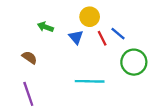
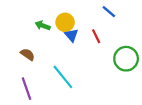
yellow circle: (90, 17) -> (65, 22), moved
blue line: (118, 34) -> (109, 12), moved
cyan line: (90, 81) -> (63, 77), moved, turned 50

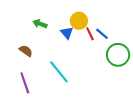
blue line: (109, 12) -> (102, 34), moved
yellow circle: (65, 22) -> (79, 21), moved

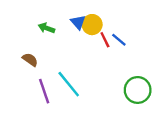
blue triangle: (67, 33) -> (78, 22), moved
green circle: (118, 55) -> (138, 90), moved
purple line: (25, 83) -> (44, 91), moved

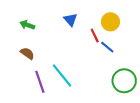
yellow circle: (92, 25) -> (110, 22), moved
green arrow: (46, 28) -> (27, 25), moved
blue line: (119, 40) -> (107, 47), moved

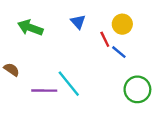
green arrow: (27, 25) -> (30, 28), size x1.5
brown semicircle: (27, 53) -> (12, 70), moved
purple line: (40, 82) -> (44, 91), turned -70

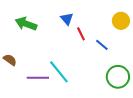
yellow circle: (122, 24) -> (121, 21), moved
red line: (105, 39) -> (81, 34), moved

